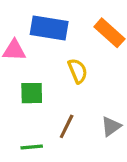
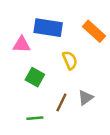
green square: (32, 93) -> (35, 77), turned 30
gray triangle: (111, 126) -> (86, 98), moved

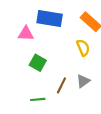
yellow semicircle: (70, 60) -> (83, 48), moved

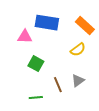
yellow semicircle: (83, 48) -> (78, 50), turned 77
brown line: (61, 85) -> (58, 85), turned -49

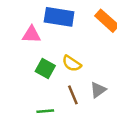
yellow semicircle: (78, 50) -> (72, 63), moved, turned 70

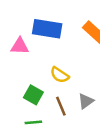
green square: (45, 68) -> (33, 95), moved

